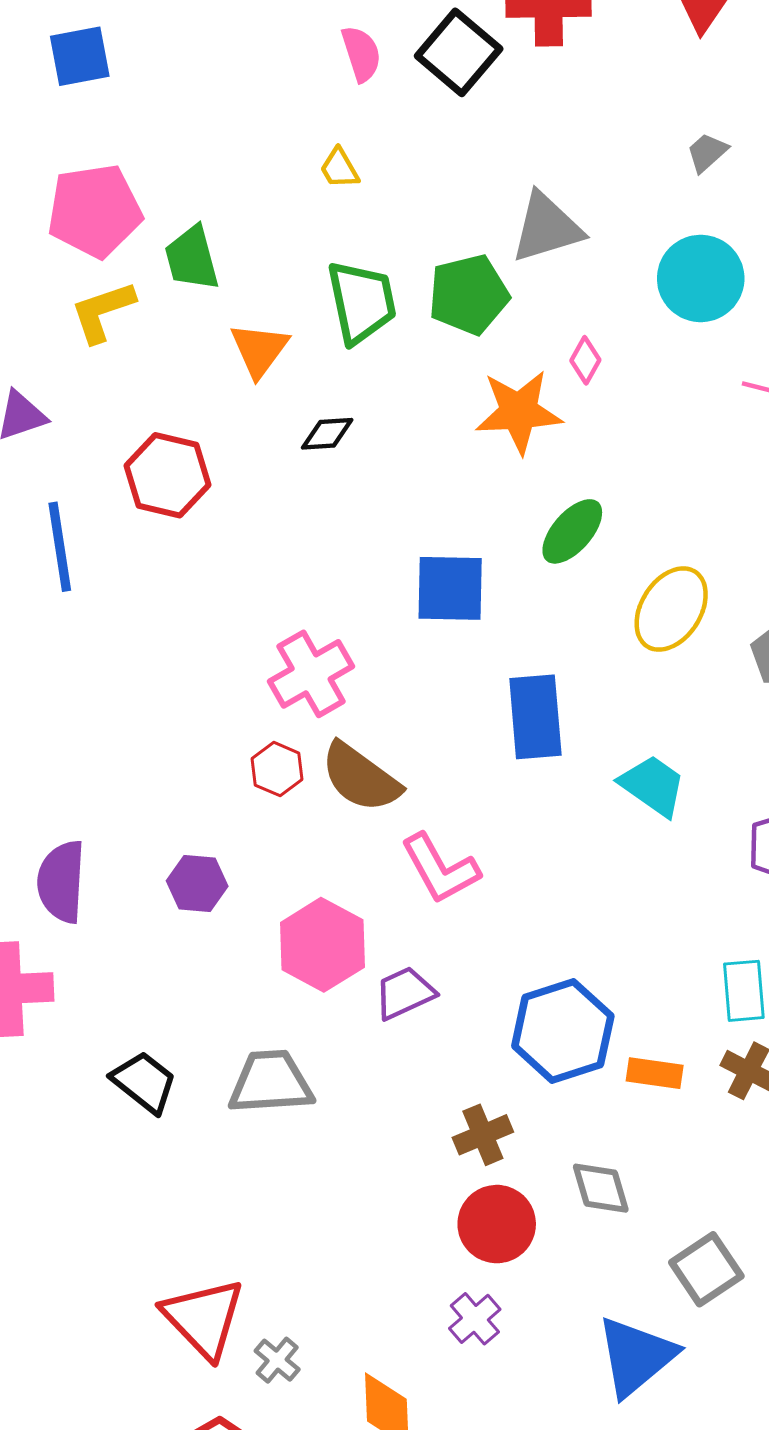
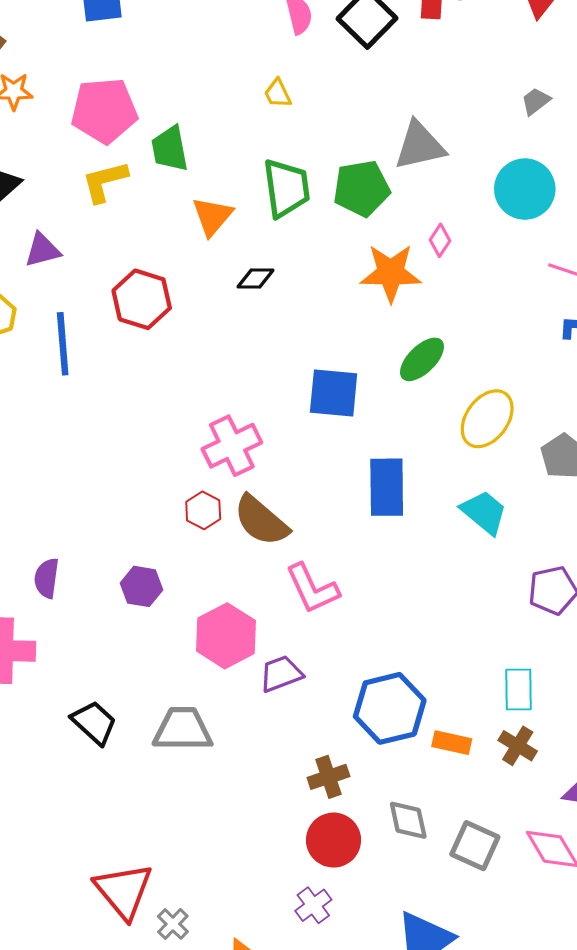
cyan trapezoid: (653, 786) -> (484, 512), moved
purple semicircle: (61, 882) -> (47, 578), size x0.7
gray square: (706, 1269) -> (475, 846), moved, turned -36

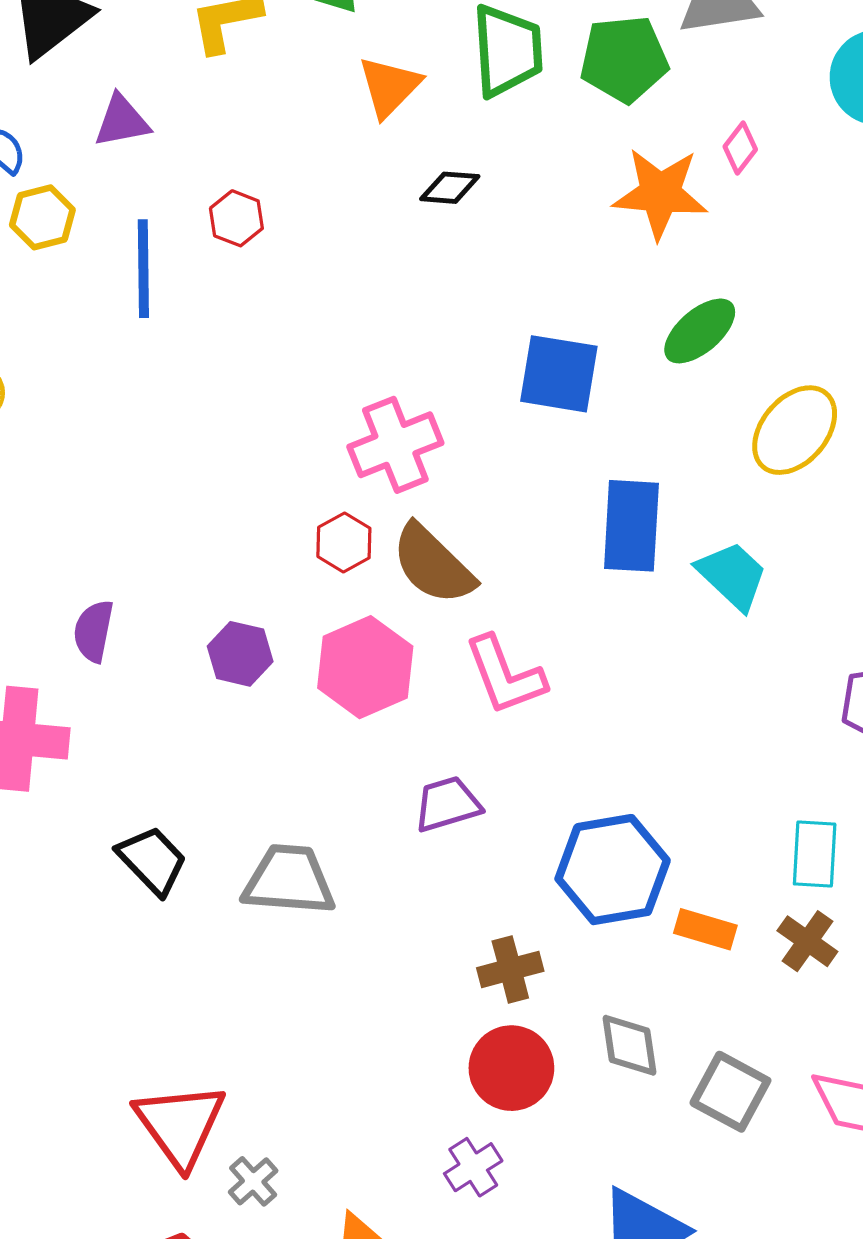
red hexagon: (142, 299) -> (236, 218), moved, size x0.6
cyan trapezoid: (484, 512) -> (732, 576), moved
pink hexagon: (226, 636) -> (365, 667), moved

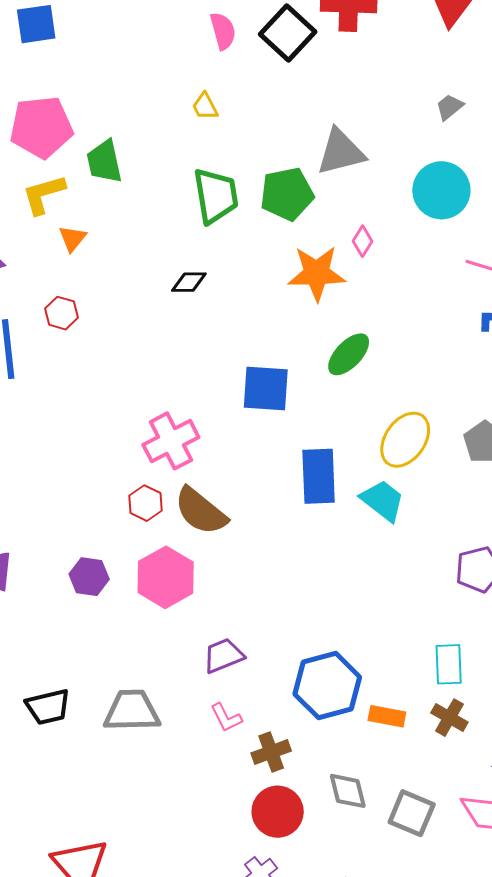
orange triangle: (389, 87) -> (72, 238), moved, size x0.7
yellow ellipse: (795, 430) -> (405, 440), moved
pink L-shape: (505, 675) -> (226, 718), moved, size x0.6
black trapezoid: (152, 860) -> (48, 707), turned 126

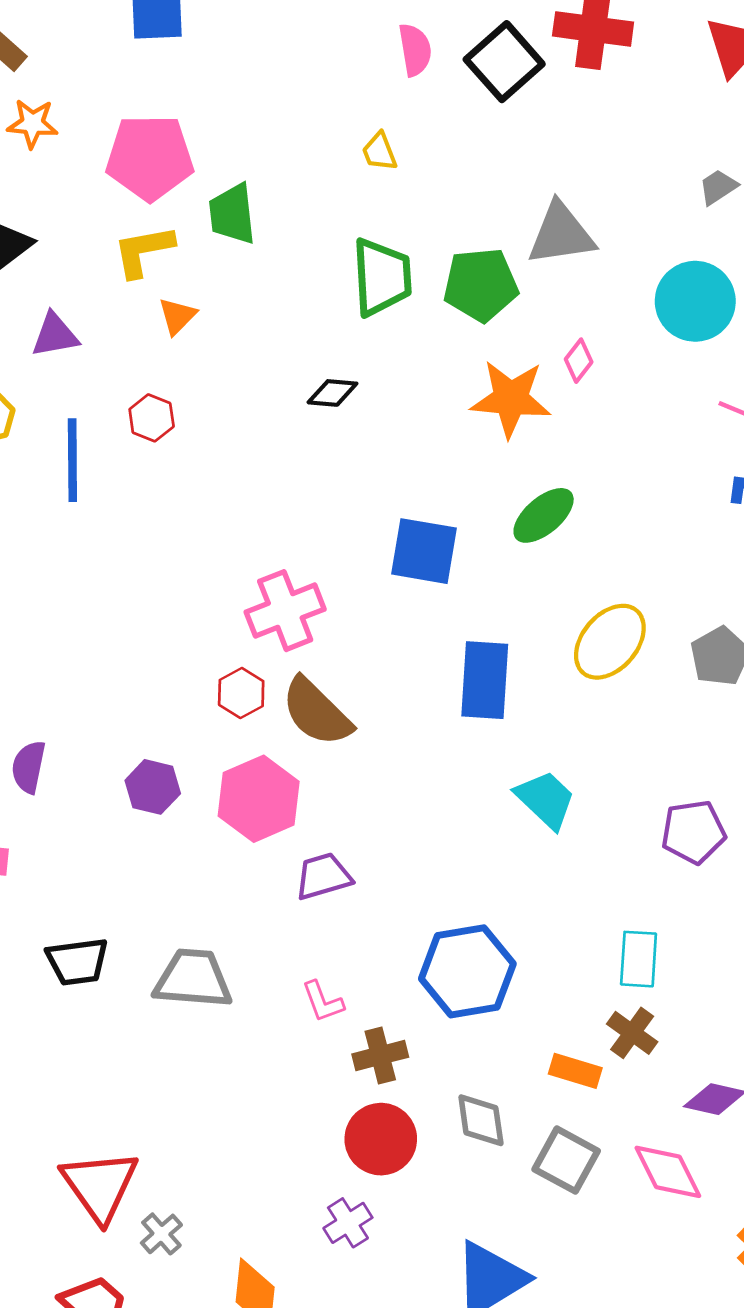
cyan trapezoid: (383, 500) -> (546, 800), moved
purple trapezoid: (223, 656) -> (323, 876), moved
orange rectangle: (387, 716) -> (575, 1071), moved

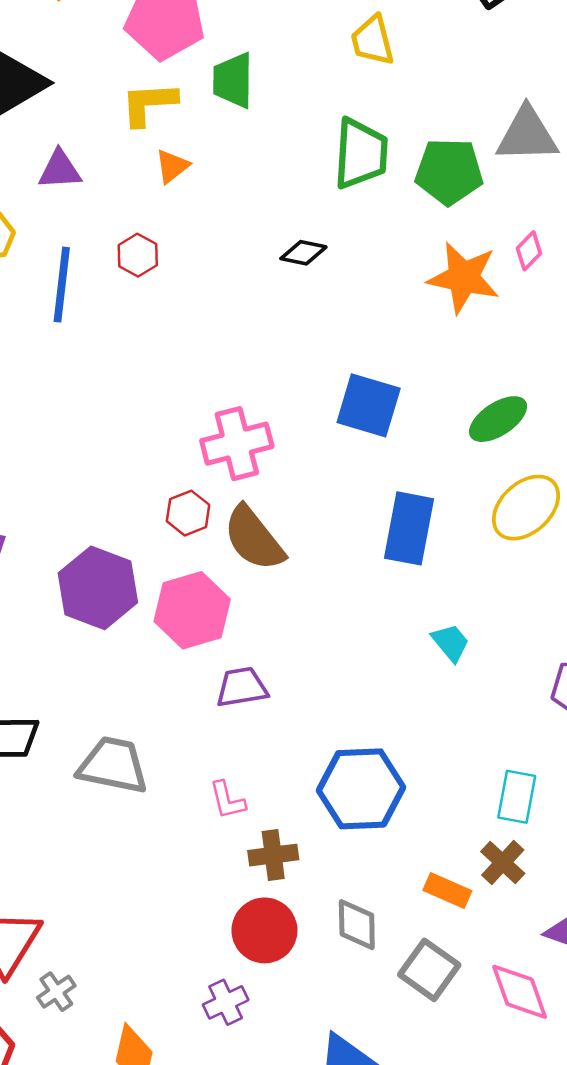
yellow trapezoid: (379, 152) -> (373, 40), size x1.4
green ellipse: (544, 515) -> (498, 419), moved
purple hexagon: (153, 787) -> (98, 588), size x1.6
cyan trapezoid: (546, 800) -> (451, 643), size x0.7

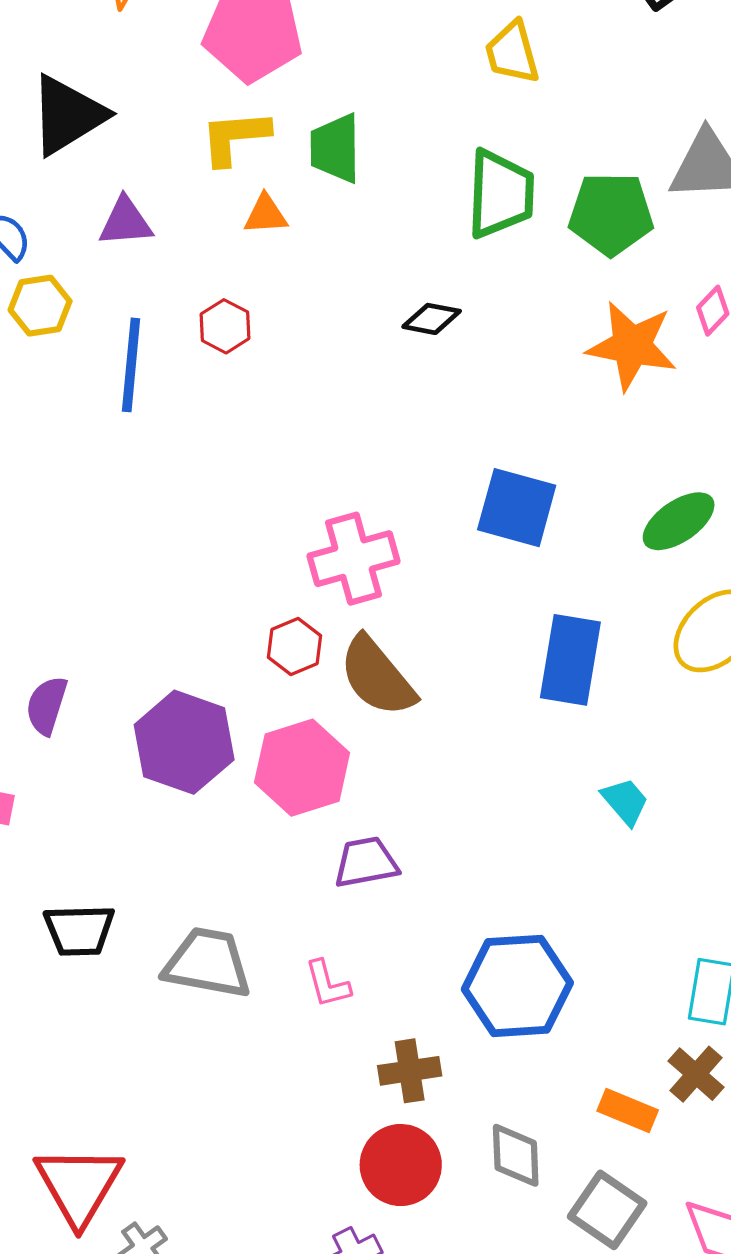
green trapezoid: (233, 80) -> (335, 148), moved
orange triangle: (172, 166) -> (266, 215), turned 36
pink L-shape: (227, 800) -> (328, 984), moved

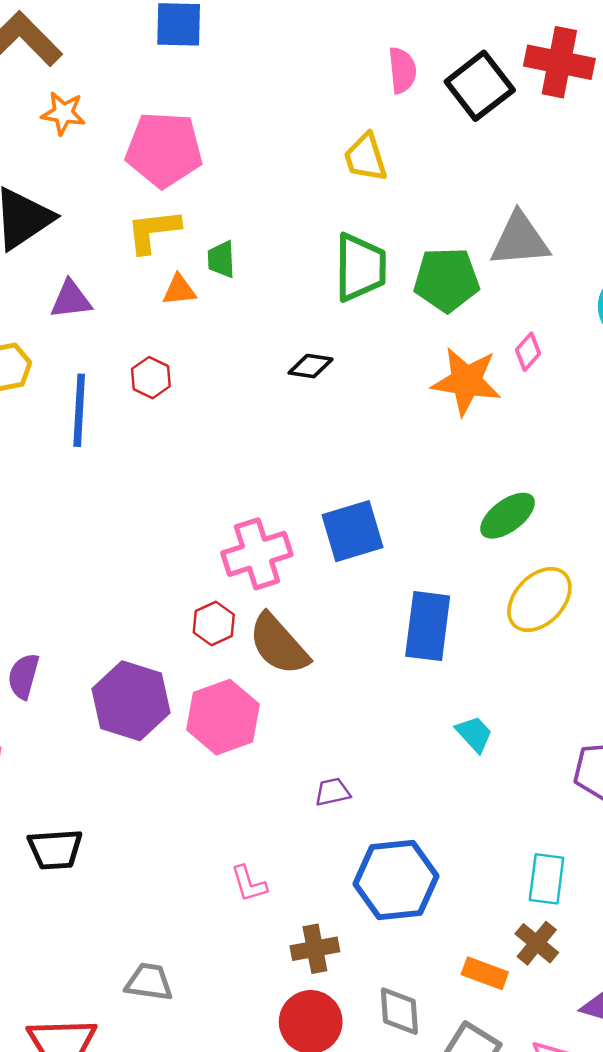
green trapezoid: (335, 148) -> (221, 259), moved, size x0.7
blue square: (517, 508) -> (352, 531), moved, turned -30
purple trapezoid: (366, 862) -> (333, 792), moved, size x0.7
gray trapezoid: (208, 963) -> (149, 982), moved, size x0.7

